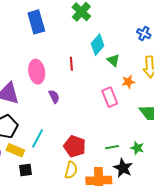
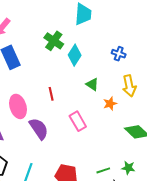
cyan diamond: (98, 45) -> (75, 55), moved
purple semicircle: (54, 97) -> (39, 129), size x1.6
pink rectangle: (110, 97) -> (78, 121), moved

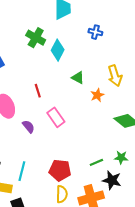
blue cross: (119, 54) -> (95, 32), moved
pink rectangle: (78, 121) -> (56, 117), moved
purple semicircle: (39, 129) -> (28, 126), size x0.6

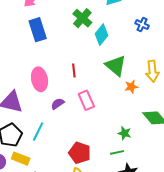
green triangle: (78, 78) -> (116, 66), size x1.6
purple semicircle: (28, 126) -> (58, 104), turned -96
green star: (121, 157) -> (124, 133), moved
cyan line: (22, 171) -> (38, 132), moved

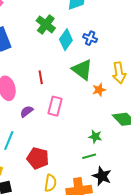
blue cross: (142, 25) -> (90, 38), moved
pink rectangle: (86, 100) -> (55, 106), turned 42
red pentagon: (80, 153) -> (38, 158), moved

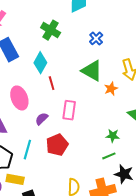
blue cross: (90, 38) -> (96, 38), turned 32
cyan diamond: (66, 40) -> (40, 63), moved
red pentagon: (38, 158) -> (57, 145), moved, turned -30

